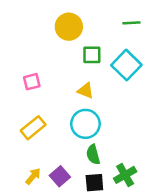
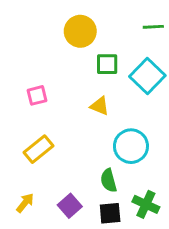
cyan circle: (85, 124) -> (131, 146), moved
green cross: (125, 175) -> (146, 204), turned -35
yellow arrow: (33, 176) -> (25, 203), moved

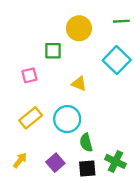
yellow circle: (80, 31) -> (79, 28), moved
green square: (107, 64) -> (53, 51), moved
cyan circle: (131, 146) -> (67, 119), moved

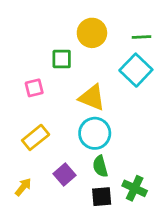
green line: (121, 21) -> (141, 37), moved
yellow triangle: (79, 84) -> (92, 98), size x1.5
cyan circle: (67, 119) -> (95, 133), moved
purple square: (55, 163) -> (64, 175), moved

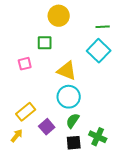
yellow circle: (92, 33) -> (59, 16), moved
yellow rectangle: (36, 137) -> (26, 112), moved
green semicircle: (100, 166) -> (73, 121), turned 49

